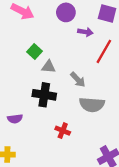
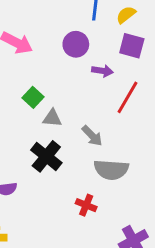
black cross: (44, 95) -> (46, 156), turned 30
red cross: (63, 131) -> (86, 205), moved

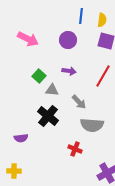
yellow semicircle: (126, 15) -> (102, 20), turned 136
purple arrow: (102, 71) -> (69, 71), moved

